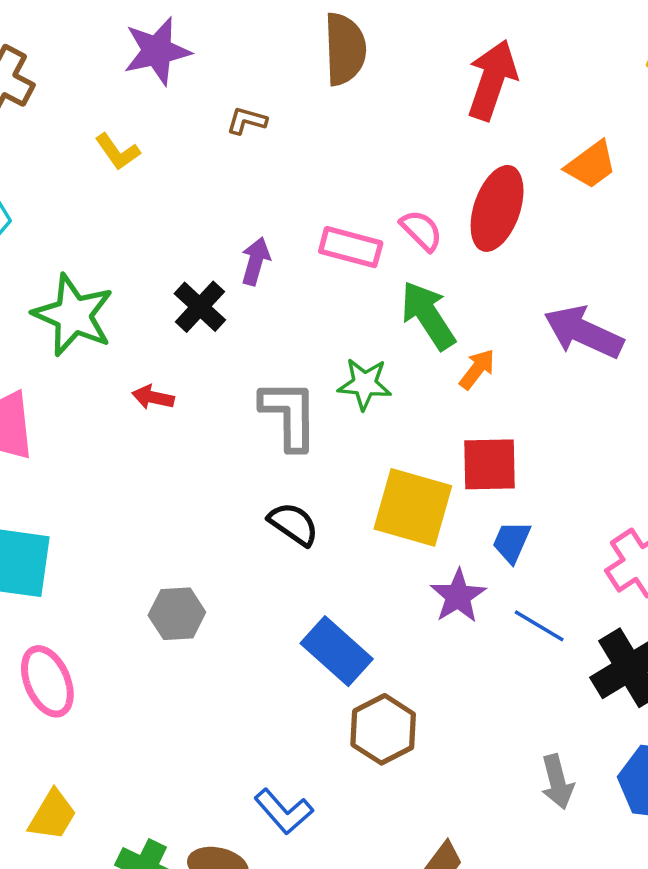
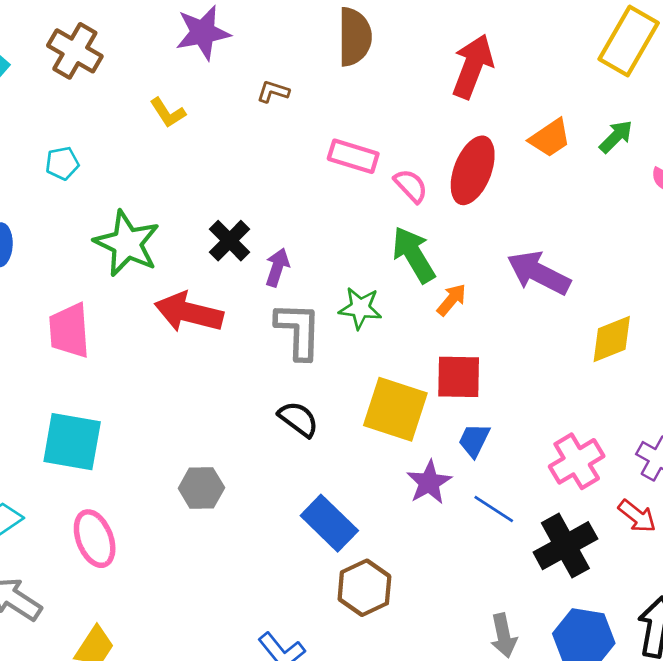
pink rectangle: (351, 247) -> (353, 156), moved
purple arrow: (256, 261) -> (277, 267), moved
red arrow: (153, 397) -> (189, 312), size x2.0

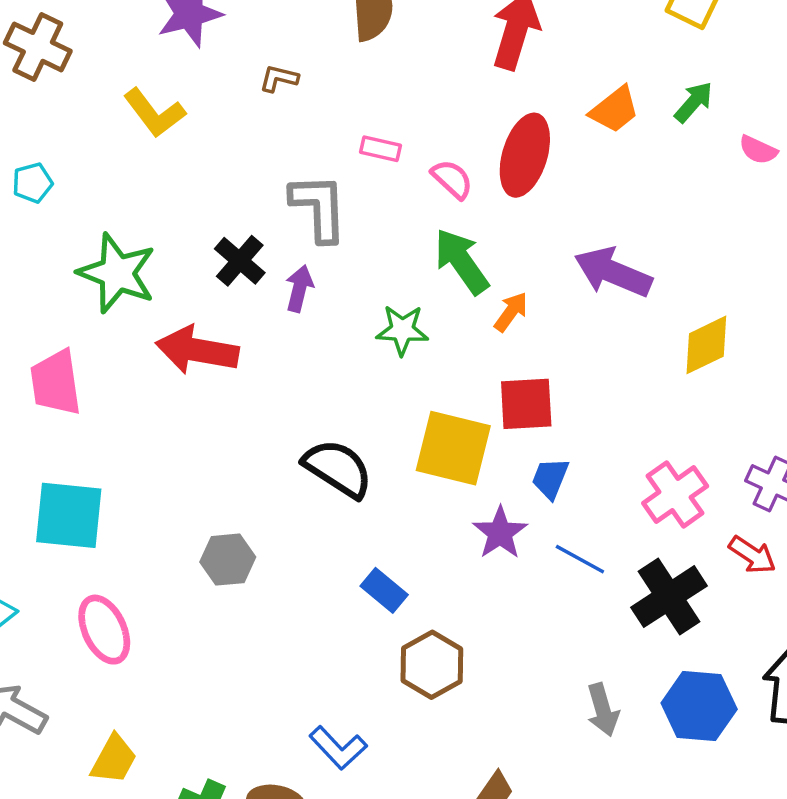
yellow L-shape: (168, 113) -> (154, 113), size x1.4
pink rectangle: (353, 156) -> (380, 149), size x0.7
gray L-shape: (298, 331) -> (319, 207), moved
black semicircle: (298, 419) -> (338, 469), size x1.4
blue rectangle: (329, 523) -> (384, 590), size x0.7

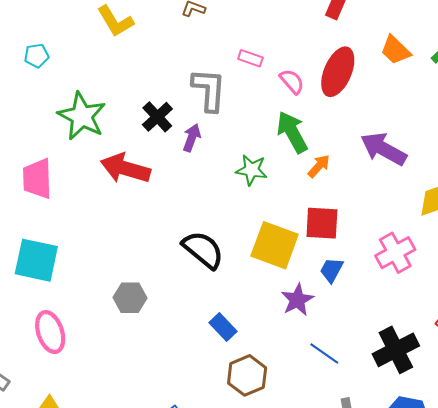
orange trapezoid: (615, 110) -> (395, 50), turned 76
pink cross: (675, 495) -> (395, 253), moved
blue line: (580, 559) -> (324, 353), moved

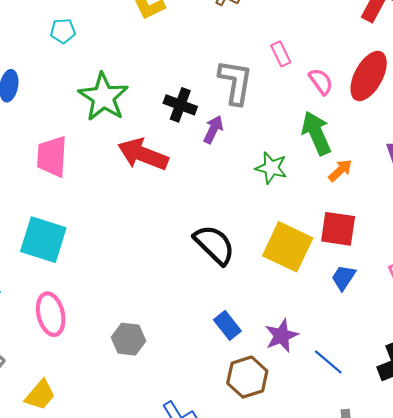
pink rectangle: (250, 58) -> (281, 54), turned 40
black cross: (157, 117) -> (180, 105), turned -32
gray hexagon: (130, 298) -> (128, 339), moved
purple star: (297, 300) -> (281, 336), moved

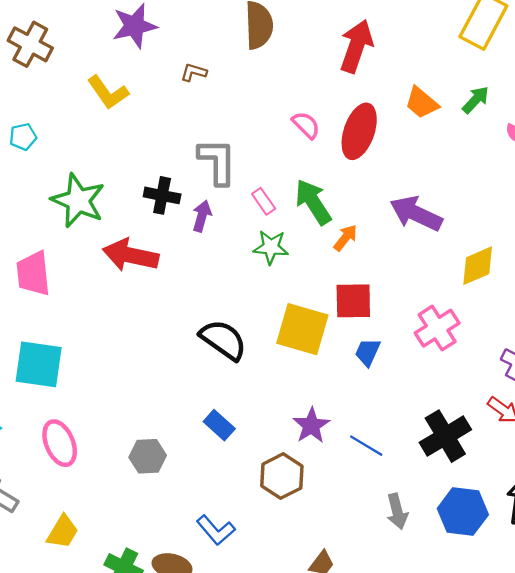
pink rectangle: (281, 54) -> (264, 201), moved
pink semicircle: (321, 81) -> (306, 125), moved
blue rectangle: (227, 325) -> (219, 425), moved

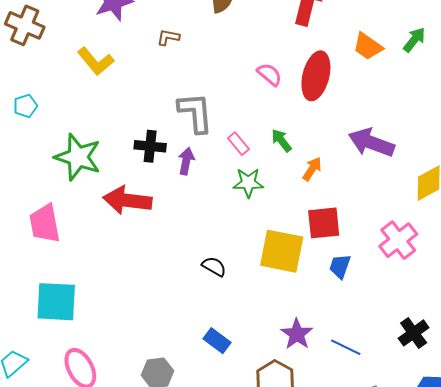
green arrow: (313, 202) -> (281, 140), size x0.6
black semicircle: (223, 340) -> (214, 266), size x0.6
black cross: (445, 436) -> (414, 333), size x0.7

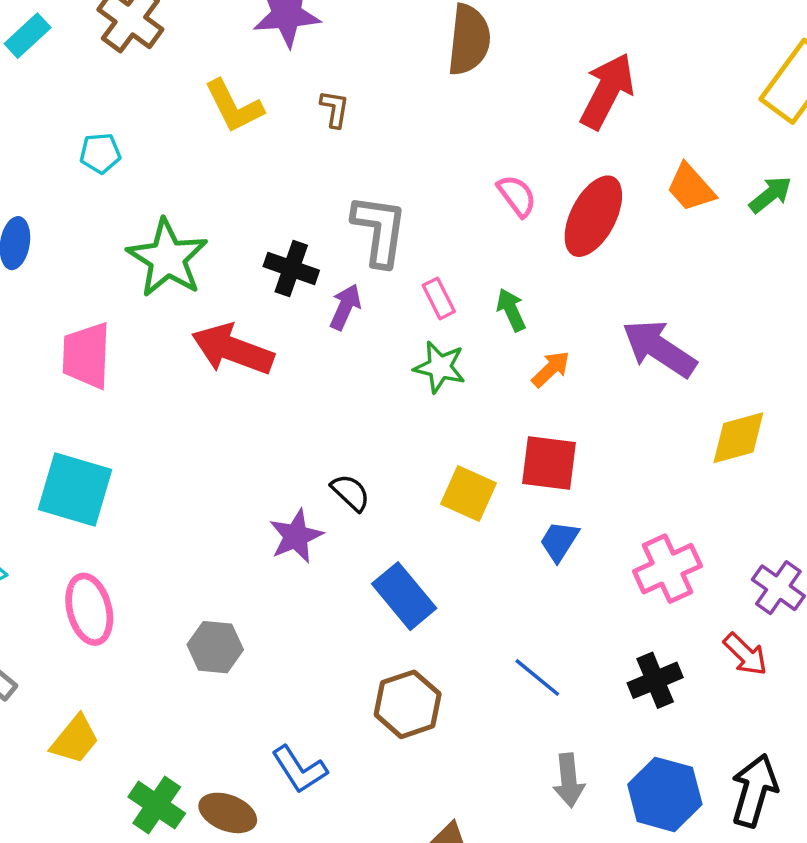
brown L-shape: (168, 37) -> (335, 109), moved, turned 75
pink cross: (398, 240) -> (667, 569), moved
yellow square: (282, 251) -> (469, 494), size x0.7
purple star: (297, 334) -> (296, 536), moved
blue rectangle: (217, 341) -> (404, 596), moved, size x1.4

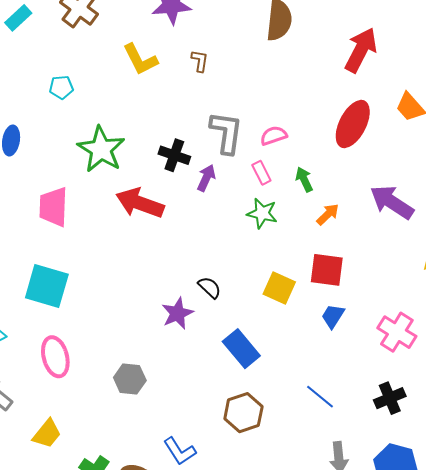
pink semicircle: (517, 196) -> (274, 136), moved, turned -72
pink cross: (667, 569) -> (397, 332), turned -33

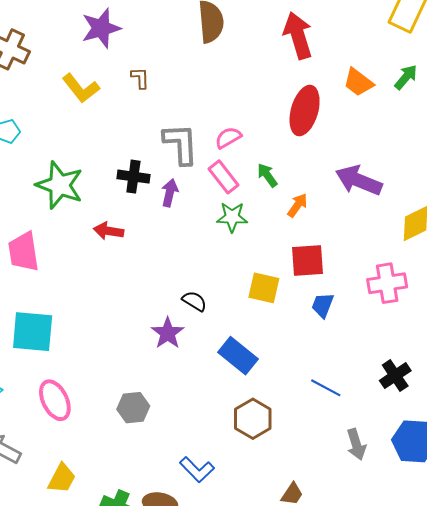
red arrow: (361, 50) -> (298, 35), turned -33
pink rectangle: (261, 173) -> (223, 177), size x1.4
red arrow: (140, 203) -> (109, 231), size x0.6
pink cross: (397, 332) -> (387, 283), moved, turned -30

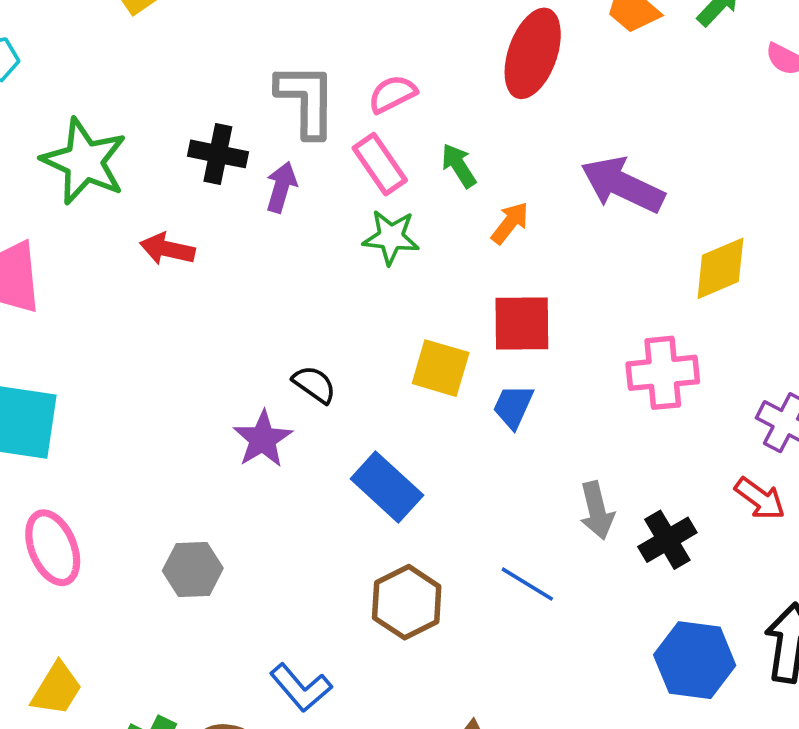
blue trapezoid: (323, 305) -> (513, 406), moved
blue line: (326, 388) -> (527, 584), moved
gray arrow: (356, 444) -> (597, 510), moved

